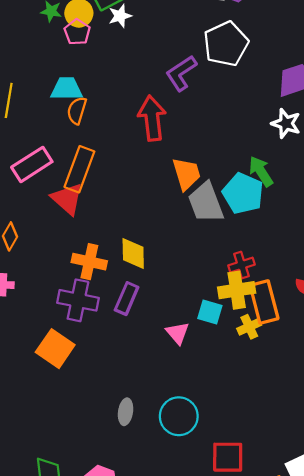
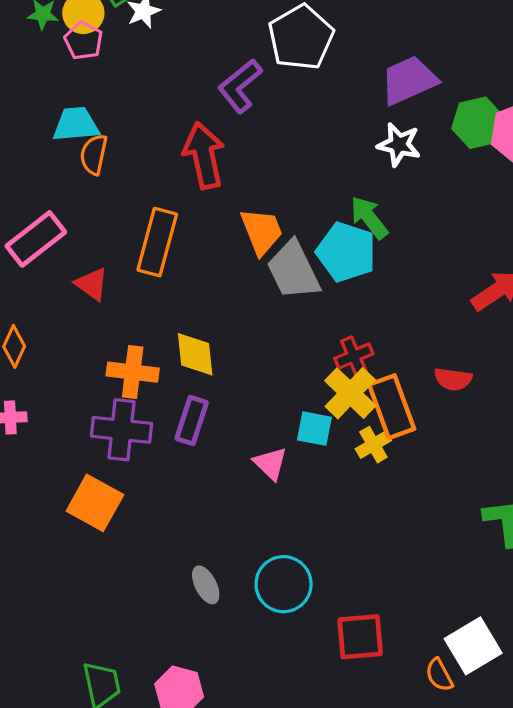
orange rectangle: (79, 169) -> (157, 242), moved
red triangle: (67, 199) -> (92, 284), size x0.7
yellow cross: (237, 290) -> (350, 393), turned -32
gray ellipse: (126, 412) -> (206, 585), turned -30

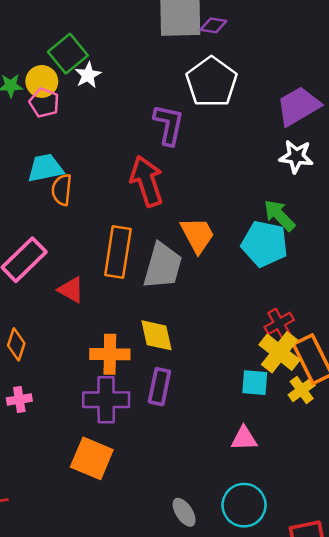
purple L-shape: (240, 86) -> (169, 125), turned 147
gray trapezoid: (293, 270) -> (163, 266), moved, turned -132
pink triangle: (270, 464) -> (244, 439), moved, turned -40

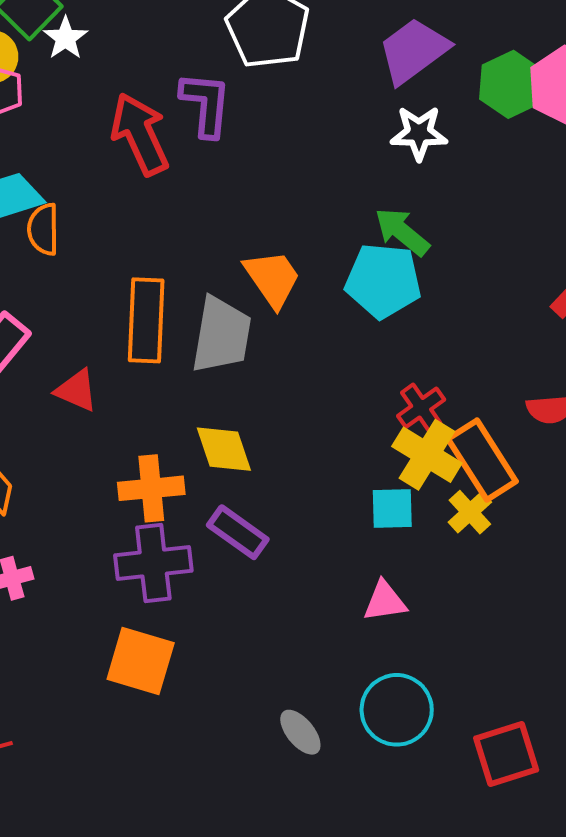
red arrow: (147, 181) -> (140, 134), moved
purple rectangle: (159, 387) -> (238, 532), turned -60

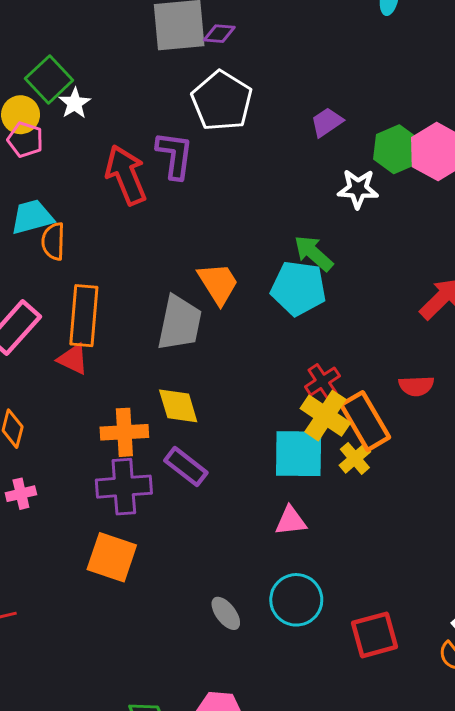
purple trapezoid: (413, 51) -> (327, 122), size x0.6
white star: (419, 133) -> (358, 189), moved
orange rectangle: (146, 320) -> (84, 316), moved
cyan square: (392, 508) -> (299, 454), size x1.6

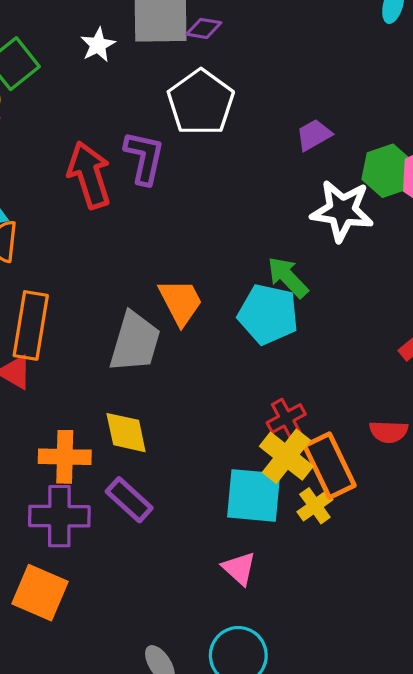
white star: (75, 103) -> (98, 45), moved
white star: (358, 189) -> (342, 211), size x1.4
pink triangle: (291, 521) -> (239, 568), turned 44

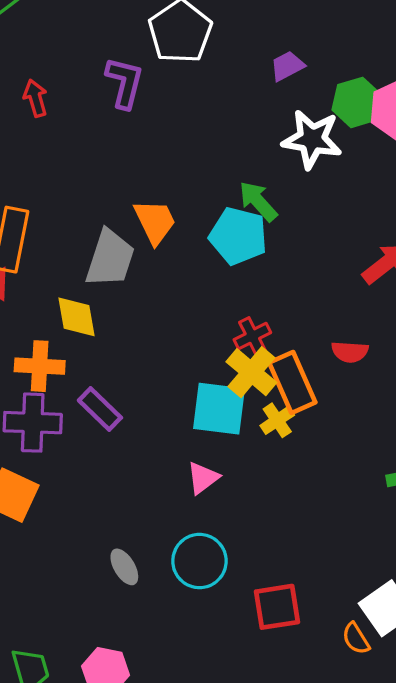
red arrow: (89, 175) -> (35, 98), moved, size x0.6
yellow diamond: (126, 433) -> (77, 317), moved
pink triangle: (239, 568) -> (203, 478), turned 39

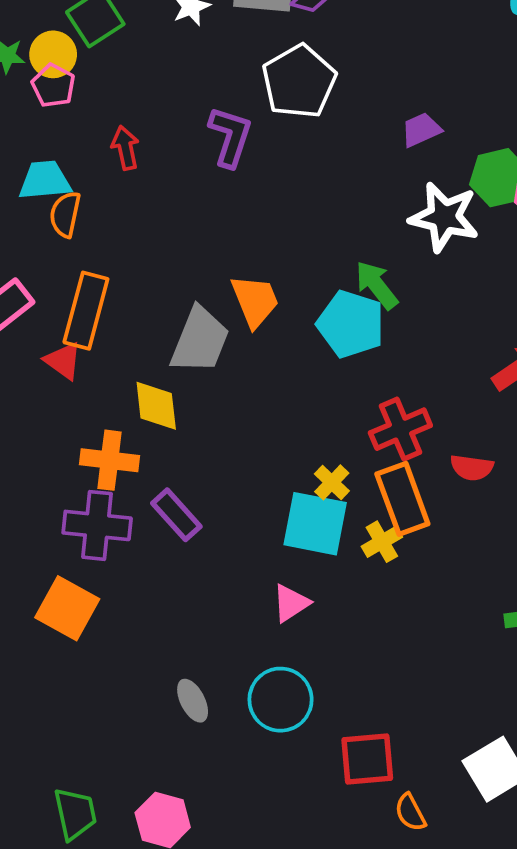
red cross: (252, 336) -> (400, 429), moved, size x1.4
yellow cross: (251, 372) -> (332, 482), moved, size x0.6
orange semicircle: (356, 639) -> (410, 812), moved

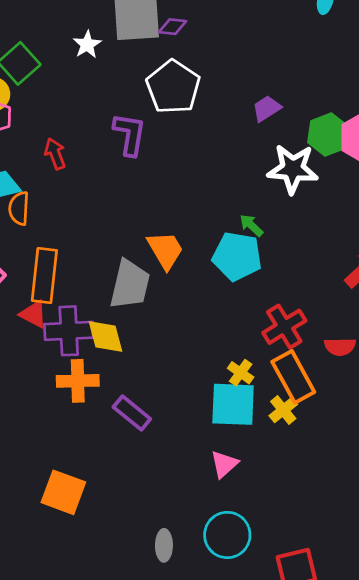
green arrow: (377, 285) -> (251, 225), size x0.7
purple cross: (97, 525) -> (69, 331), moved
gray ellipse: (193, 701) -> (164, 545), turned 36

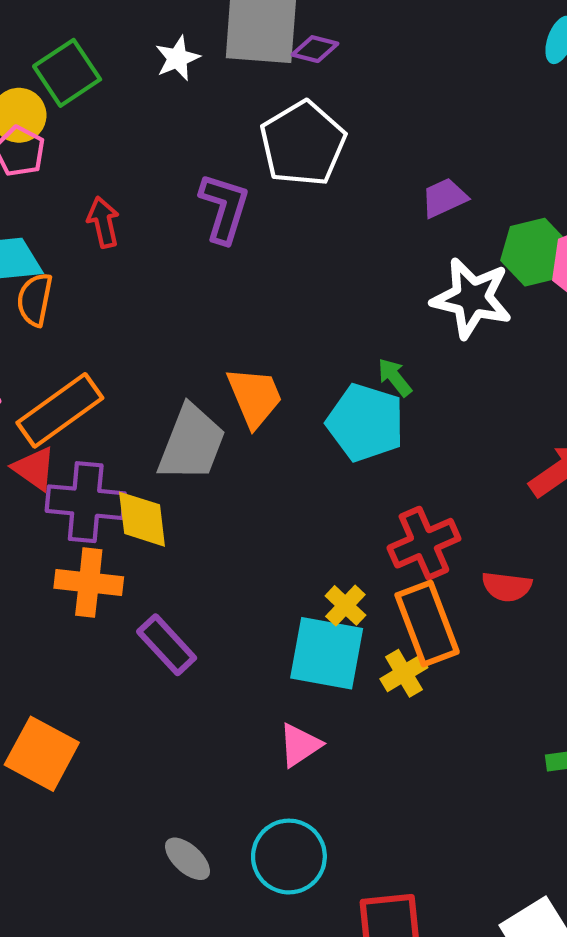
orange rectangle: (44, 276) -> (60, 410), turned 40
gray ellipse: (164, 545) -> (188, 859), turned -56

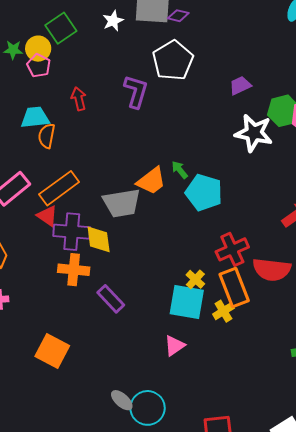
green arrow: (395, 377) -> (180, 170), moved
orange trapezoid: (255, 397) -> (151, 181), turned 76
gray trapezoid: (192, 443) -> (122, 203), turned 60
red semicircle: (507, 587) -> (272, 270), size x1.6
cyan circle: (289, 857) -> (148, 408), moved

